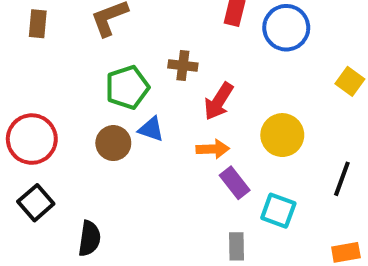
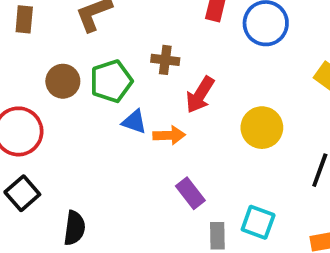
brown circle: (113, 143) -> (63, 81), moved
orange arrow: (213, 149) -> (169, 135), moved
purple rectangle: (235, 183) -> (190, 193), moved
cyan square: (278, 211) -> (258, 222), moved

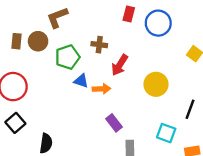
brown rectangle: (24, 19) -> (16, 41), moved
brown circle: (63, 81) -> (38, 41), moved
cyan square: (258, 222) -> (166, 133), moved

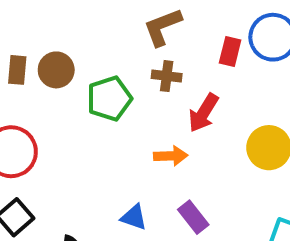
red rectangle: (129, 14) -> (230, 52), moved
brown L-shape: (57, 17) -> (163, 27), moved
blue triangle: (81, 81) -> (134, 217), moved

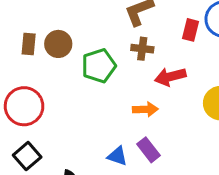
red arrow: (203, 113) -> (170, 77), turned 44
purple rectangle: (193, 217) -> (149, 150), moved

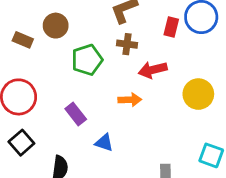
brown rectangle: (29, 44) -> (23, 40), turned -72
brown circle: (58, 44) -> (56, 26), moved
purple rectangle: (149, 150) -> (76, 114), moved

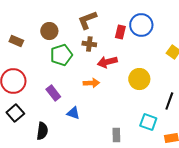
brown circle: (56, 26) -> (49, 31), moved

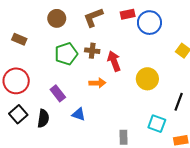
brown circle: (49, 31) -> (57, 18), moved
red rectangle: (120, 32) -> (128, 14), moved, turned 64
brown cross: (89, 44) -> (92, 51), moved
red arrow: (107, 62) -> (114, 61), turned 84
black semicircle: (42, 131) -> (43, 118), moved

